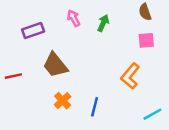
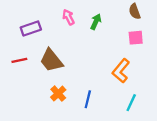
red line: (13, 76) -> (19, 60), moved
cyan line: (152, 114) -> (131, 103), moved, turned -36

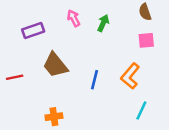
red line: (19, 60) -> (15, 77), moved
orange cross: (58, 94) -> (54, 117), moved, turned 35
blue line: (88, 99) -> (95, 80), moved

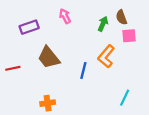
brown semicircle: (145, 12) -> (121, 17), moved
green arrow: (103, 23) -> (103, 24), moved
orange L-shape: (130, 76) -> (106, 56), moved

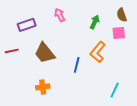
brown semicircle: (121, 17) -> (122, 15), moved
red line: (13, 68) -> (12, 51), moved
orange cross: (48, 103) -> (43, 87), moved

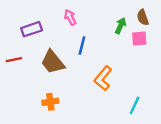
green arrow: (95, 22) -> (121, 26), moved
orange L-shape: (98, 52) -> (103, 78), moved
blue line: (77, 65) -> (82, 46), moved

